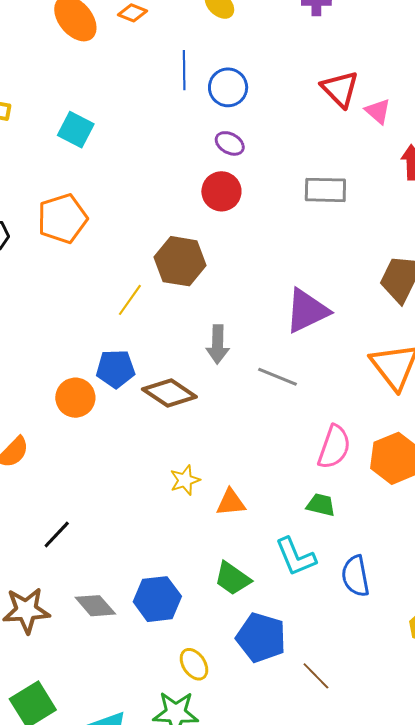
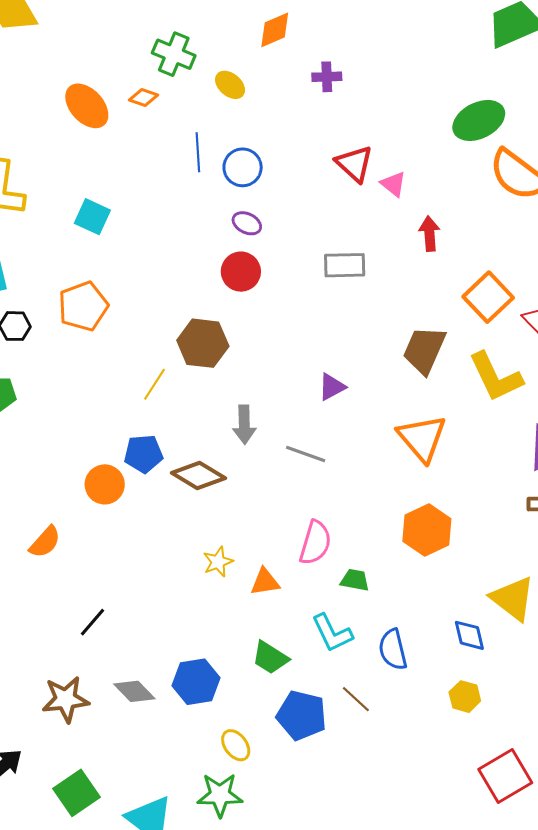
purple triangle: (307, 311) -> (332, 387), size x0.6
pink semicircle: (334, 447) -> (315, 543), moved
brown line: (316, 676) -> (356, 699), moved

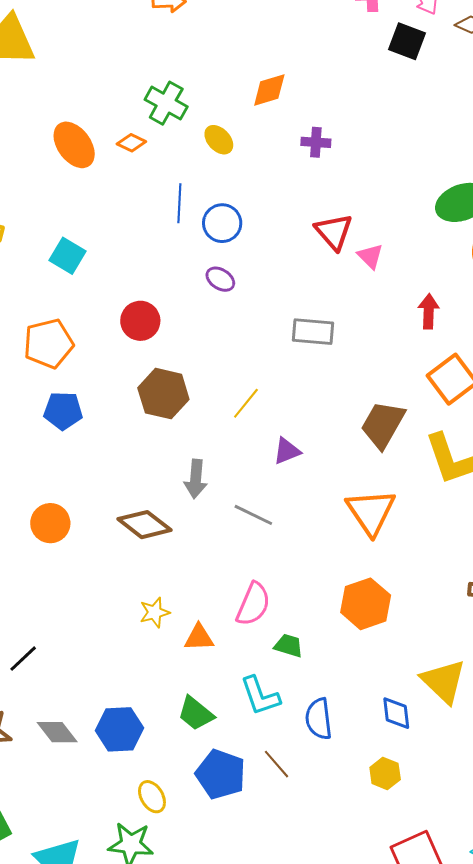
red arrow: (429, 234) -> (429, 311), moved
red circle: (241, 272) -> (140, 321), moved
yellow line: (155, 384) -> (246, 403), moved
blue pentagon: (143, 454) -> (63, 411), moved

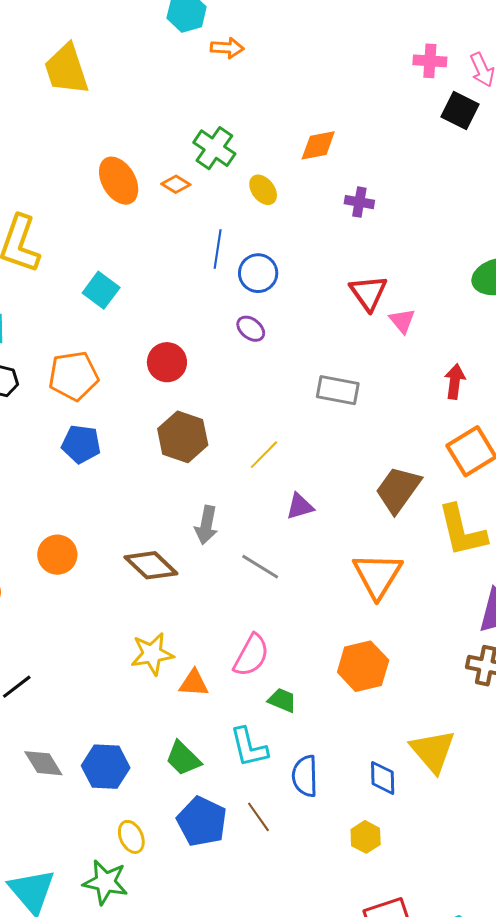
yellow star: (155, 612) -> (152, 654), size x1.4

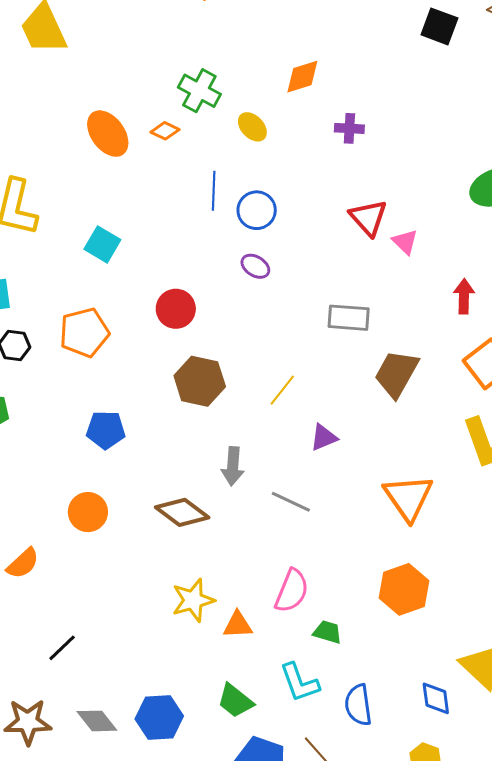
blue pentagon: (81, 444) -> (106, 430), moved
brown trapezoid: (398, 490) -> (396, 374), moved

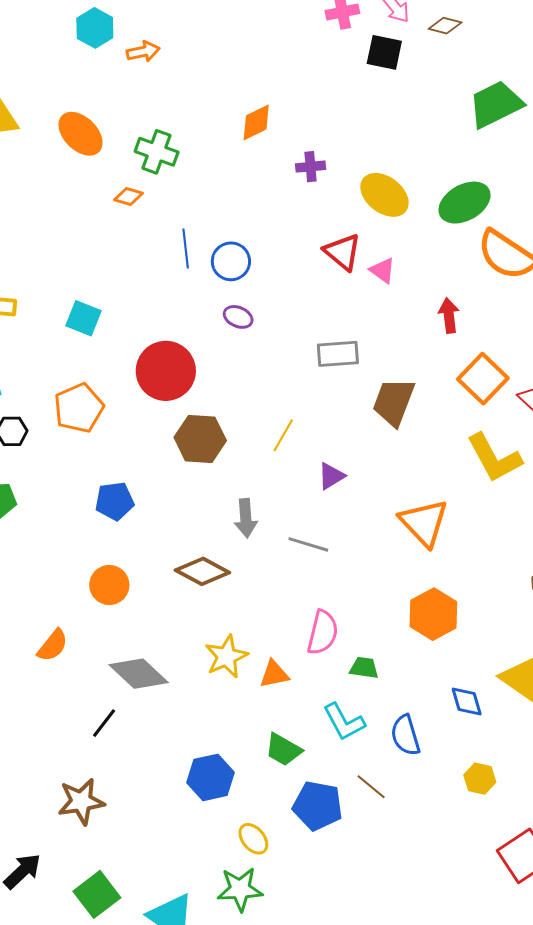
yellow ellipse: (252, 127) -> (384, 195), moved, size x1.6
orange ellipse: (108, 134) -> (81, 134), moved
red circle: (176, 309) -> (166, 371), size x1.5
blue diamond: (436, 698) -> (467, 701), moved
gray diamond: (97, 721) -> (139, 674), moved, size x1.4

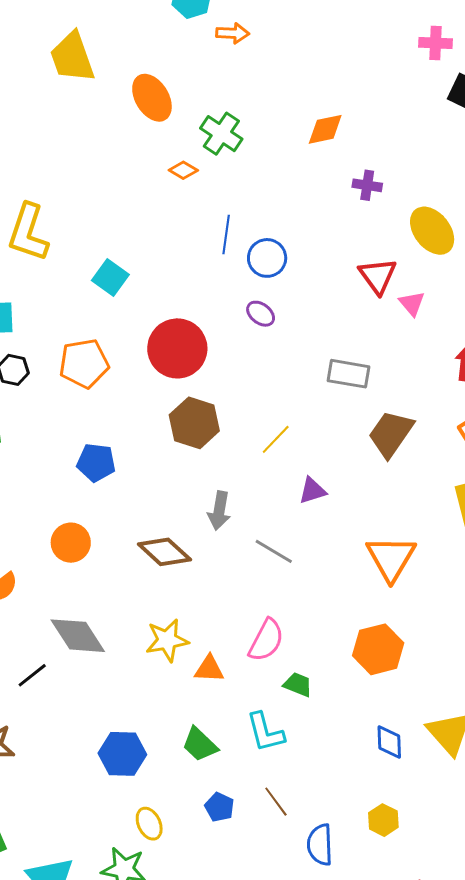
blue semicircle: (405, 735) -> (320, 845), moved
blue pentagon: (318, 806) -> (219, 807), size x0.6

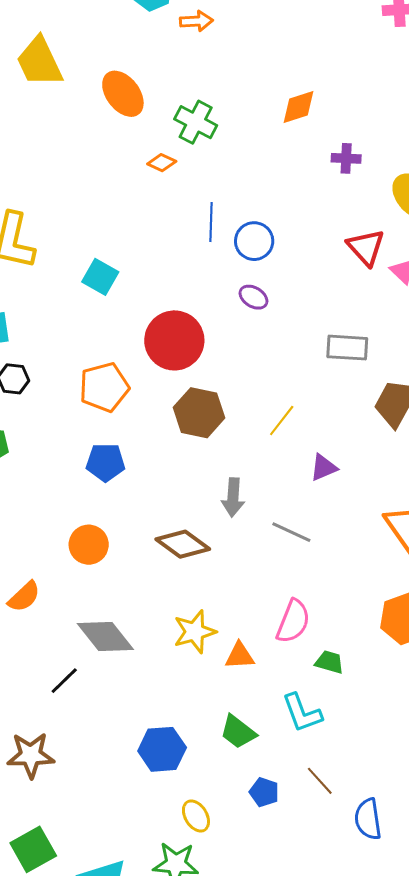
orange pentagon: (84, 364) -> (104, 387), moved

